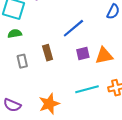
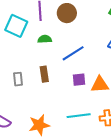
green semicircle: (15, 34) -> (45, 39), moved

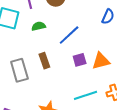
gray rectangle: (18, 79) -> (19, 70), size x1.6

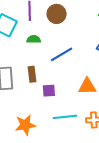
purple square: (80, 60) -> (49, 91), moved

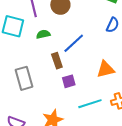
brown rectangle: (32, 74) -> (57, 61), moved

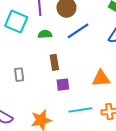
blue line: (74, 43) -> (78, 31), moved
gray rectangle: (24, 78) -> (19, 75), size x0.6

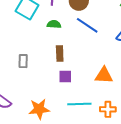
blue line: (78, 31) -> (87, 25), turned 60

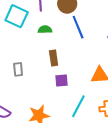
blue line: (87, 25) -> (78, 27), turned 40
cyan line: (79, 104) -> (78, 106), turned -55

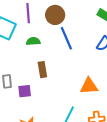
purple square: (62, 80) -> (25, 91), moved

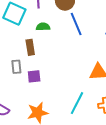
brown rectangle: (42, 70) -> (30, 47), moved

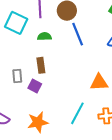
brown rectangle: (30, 47) -> (41, 65), moved
purple square: (34, 76) -> (35, 86), turned 32

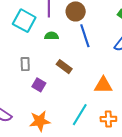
brown rectangle: (41, 65) -> (64, 67), moved, turned -49
gray rectangle: (17, 76) -> (25, 64), moved

